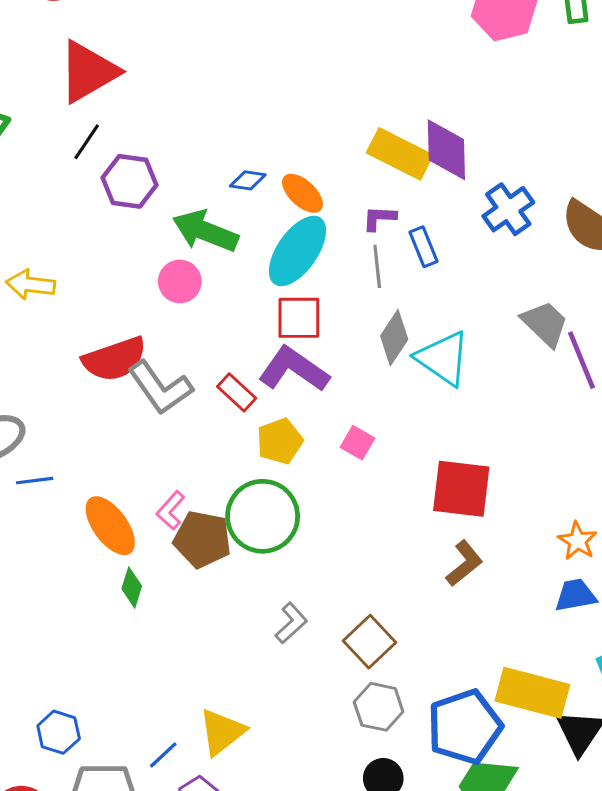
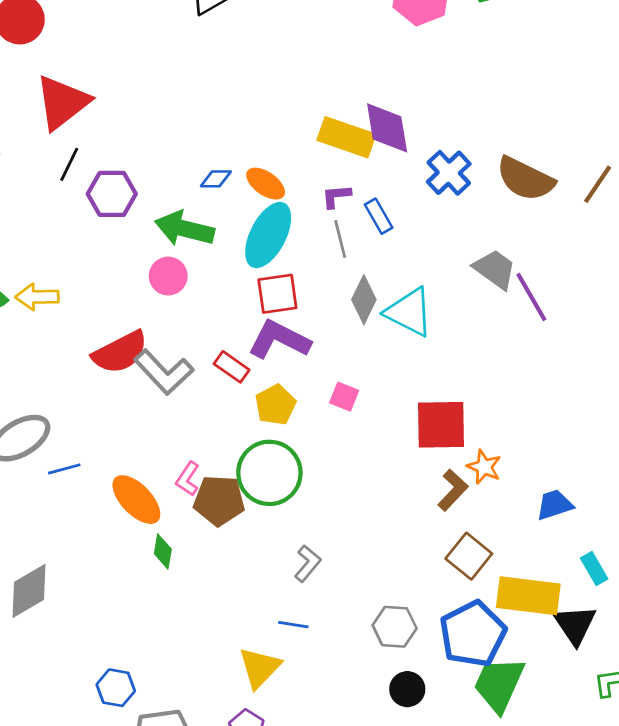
orange star: (577, 541) -> (484, 467), moved
brown square: (369, 642) -> (469, 556), moved
blue line: (163, 755) -> (293, 625), moved, turned 60

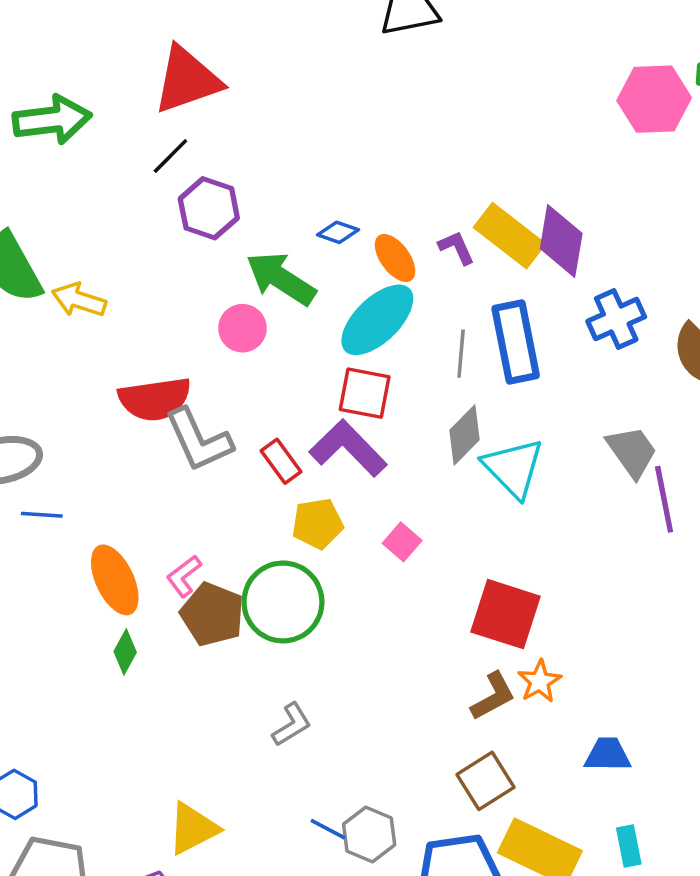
purple L-shape: (336, 196) -> (457, 248), moved, turned 52
blue rectangle: (379, 216) -> (516, 342), size x1.8
blue line: (293, 625) -> (328, 829), moved

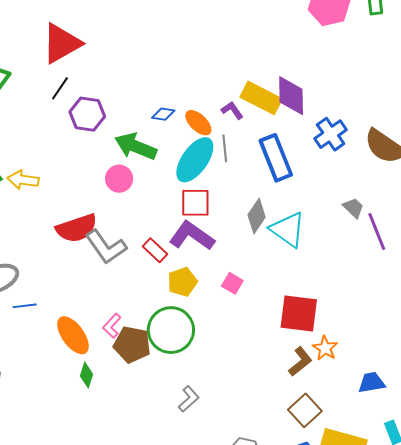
gray line: (461, 354) -> (225, 148), moved
gray trapezoid: (632, 452) -> (353, 208), size x0.7

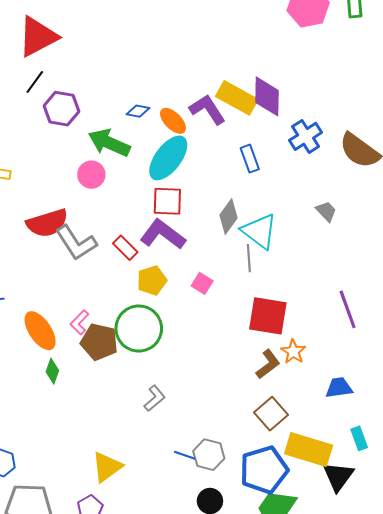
purple L-shape: (232, 110) -> (207, 109), size x1.6
gray line: (225, 148) -> (249, 258), moved
blue rectangle: (276, 158) -> (250, 159), size x0.6
purple line: (377, 232) -> (348, 309), moved

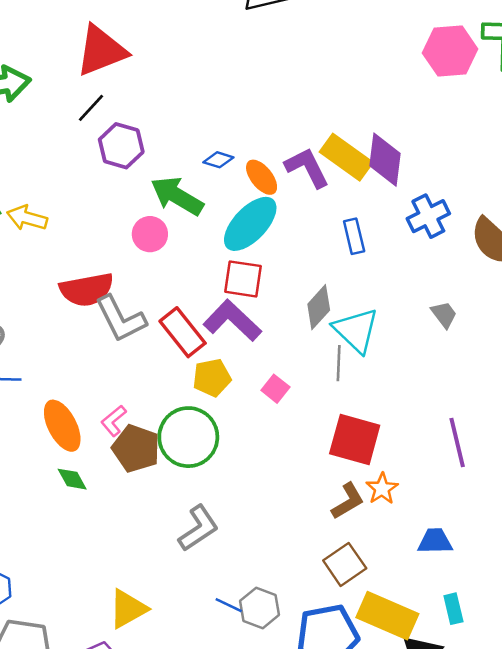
red rectangle: (125, 248) -> (183, 332), size x1.5
green diamond: (52, 371) -> (72, 479), turned -55
gray L-shape: (155, 398) -> (198, 528), size x1.4

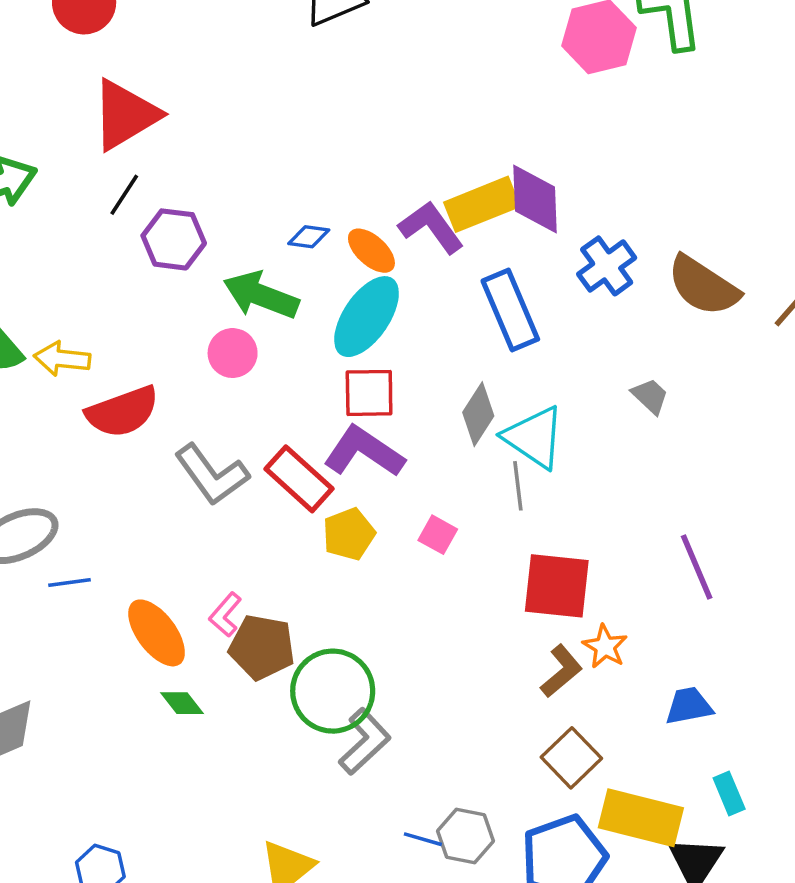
yellow rectangle: (346, 157) -> (482, 204), turned -48
blue rectangle: (354, 236) -> (510, 310), size x1.6
red semicircle: (87, 290) -> (123, 412), moved
green circle: (188, 437) -> (333, 691), moved

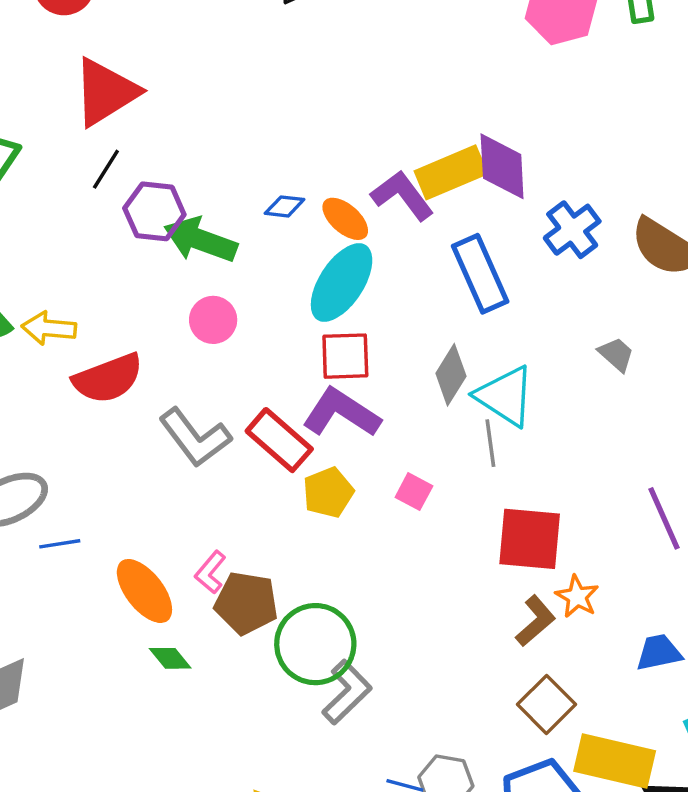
green arrow: (261, 295) -> (200, 240), moved

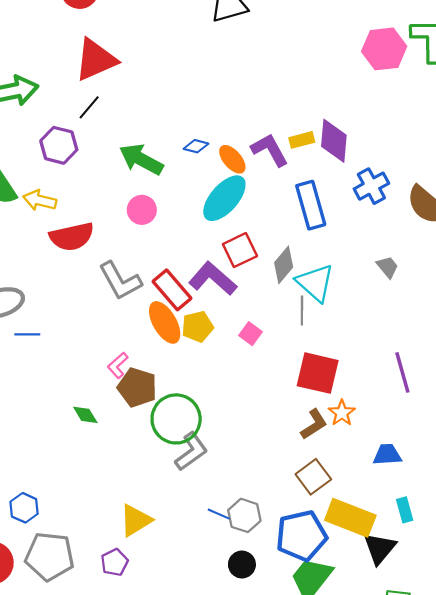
yellow rectangle: (451, 172) -> (302, 140), size x0.6
purple hexagon: (154, 211) -> (59, 145), moved
red square: (345, 356) -> (240, 250), moved, turned -32
orange ellipse: (144, 591) -> (165, 322), moved

